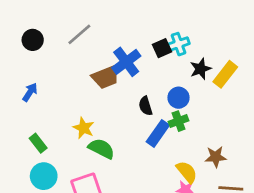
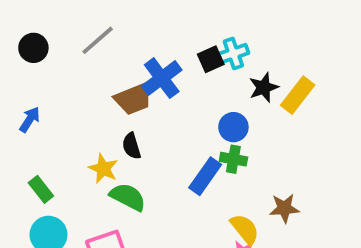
black semicircle: (145, 106) -> (132, 146), moved
green cross: (178, 121) -> (233, 159), turned 30

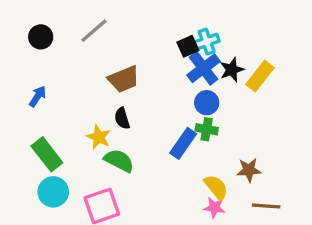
blue cross: (162, 78) -> (204, 68), moved
green rectangle: (41, 189) -> (47, 154), size x1.5

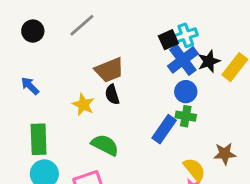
blue arrow: (38, 96) -> (30, 86), turned -78
black semicircle: (122, 118) -> (112, 94), moved
yellow star: (99, 137) -> (83, 105), moved
green rectangle: (47, 154) -> (39, 139), turned 36

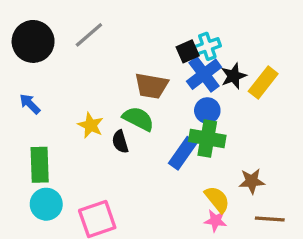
black circle: (33, 31) -> (33, 41), size x1.6
brown trapezoid: (109, 70) -> (151, 86), moved, turned 32
black semicircle: (112, 94) -> (120, 142), moved
green cross: (186, 116) -> (207, 138), size x1.5
green semicircle: (105, 145) -> (138, 119), moved

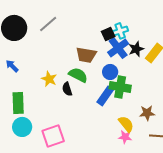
blue circle: (207, 110) -> (110, 72), moved

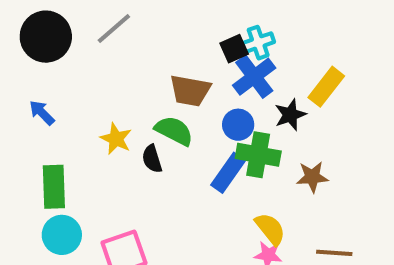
black star: (136, 49) -> (290, 115), moved
brown star: (147, 113) -> (312, 177), moved

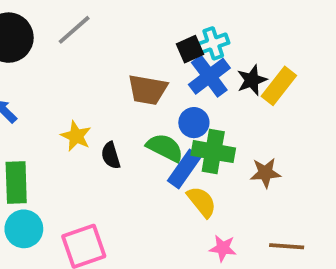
black star: (290, 115) -> (252, 80), moved
green semicircle: (174, 131) -> (165, 148), moved
yellow semicircle: (270, 229) -> (202, 202), moved

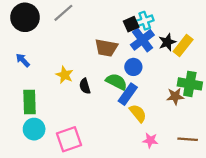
green cross: (213, 152) -> (190, 84), moved

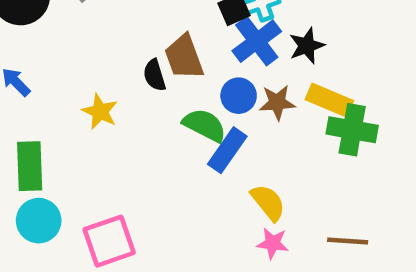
yellow rectangle: (183, 46) -> (329, 100), moved, turned 75
brown trapezoid: (106, 48) -> (184, 57), turned 60
black semicircle: (85, 86) -> (155, 75), moved
brown star: (175, 96) -> (277, 102), moved
yellow semicircle: (138, 113) -> (268, 202), moved

